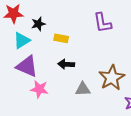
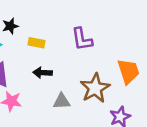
purple L-shape: (102, 23) -> (82, 39), moved

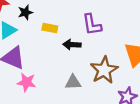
black arrow: (42, 73) -> (72, 45), moved

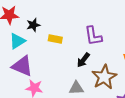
black arrow: (72, 45) -> (83, 60), moved, turned -56

